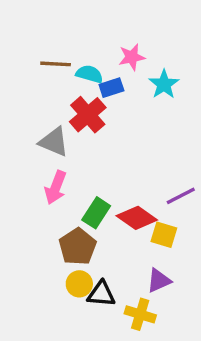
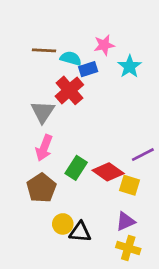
gray triangle: (54, 142) -> (43, 112), turned 40
brown pentagon: (78, 247) -> (41, 188), moved
yellow cross: (140, 314) -> (128, 248), moved

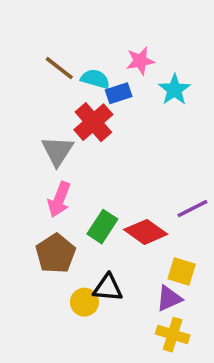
brown line: (44, 50) -> (59, 68), turned 35
yellow square: (130, 185) -> (182, 272), moved
black triangle: (80, 232) -> (108, 288), moved

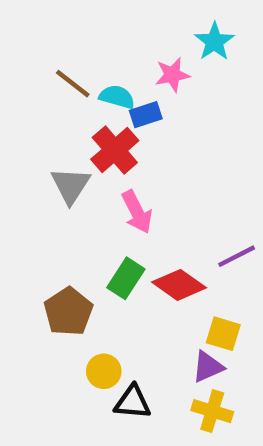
cyan star: (174, 90) -> (214, 42), moved
pink arrow: (59, 200) -> (137, 212), moved, turned -48
black triangle: (108, 288) -> (133, 402), moved

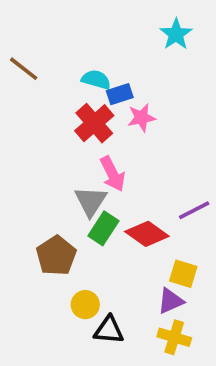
pink star: (172, 75) -> (141, 118), moved
brown line: (73, 84) -> (24, 69), moved
gray triangle: (71, 185) -> (91, 201), moved

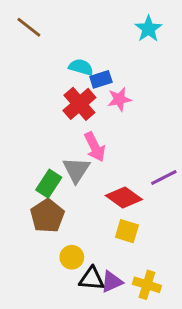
brown line: (24, 69) -> (29, 27), moved
green rectangle: (103, 228) -> (49, 184), moved
yellow square: (183, 274) -> (127, 231), moved
purple triangle: (171, 301) -> (112, 282), moved

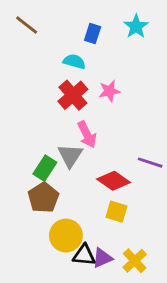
blue rectangle: (101, 79) -> (93, 33), moved, turned -54
purple line: (164, 177) -> (150, 163), turned 45
yellow circle: (72, 257) -> (66, 235), size x1.5
yellow cross: (147, 285) -> (135, 261), turned 30

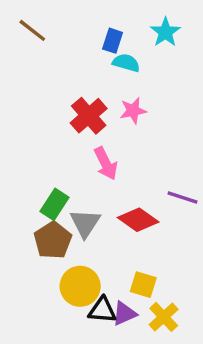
cyan semicircle: (74, 62) -> (126, 63), moved
gray triangle: (70, 156) -> (85, 223), moved
yellow square: (116, 212) -> (143, 285), moved

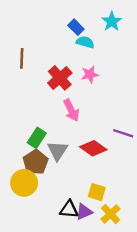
brown line: (32, 30) -> (22, 58), moved, turned 54
blue rectangle: (113, 41) -> (76, 27), turned -63
yellow circle: (80, 286) -> (24, 183), moved

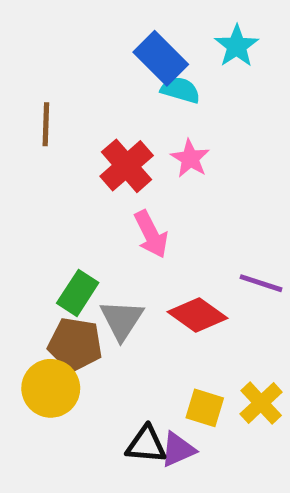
blue rectangle: (76, 27) -> (161, 58), size x1.5
pink star: (90, 74) -> (190, 158), turned -30
brown pentagon: (36, 162) -> (75, 344), turned -30
yellow cross: (111, 214) -> (261, 403), moved

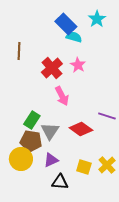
purple triangle: (178, 449) -> (51, 160), moved

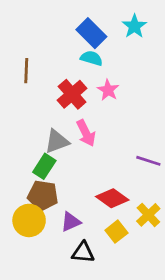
cyan semicircle: (74, 37) -> (91, 58), moved
red diamond: (81, 129) -> (112, 198), moved
gray triangle: (50, 131) -> (57, 141), moved, turned 36
yellow cross: (107, 165) -> (148, 215), moved
yellow square: (84, 167) -> (116, 232), turned 35

